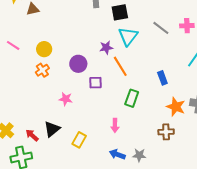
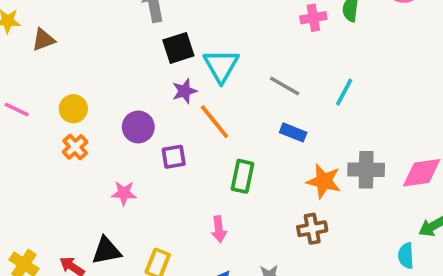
black square: (120, 12) -> (178, 48), moved
pink cross: (187, 26) -> (313, 18), moved
gray line: (161, 28) -> (285, 86), moved
blue rectangle: (162, 78) -> (293, 132), turned -40
black triangle: (52, 129) -> (106, 251), turned 36

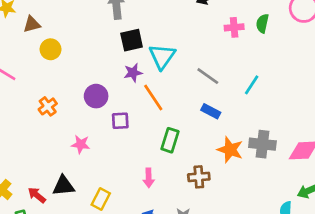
yellow circle: (73, 109) -> (51, 49), moved
brown cross: (312, 229) -> (199, 177), moved

